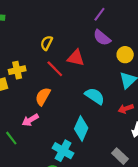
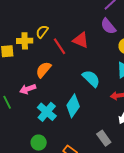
yellow semicircle: (47, 43) -> (42, 32), moved
cyan cross: (63, 151) -> (47, 112), moved

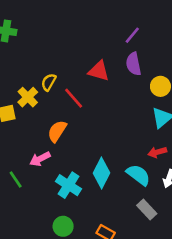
purple semicircle: (108, 26) -> (134, 64), turned 36
red triangle: (81, 40) -> (99, 71), moved
yellow cross: (25, 41) -> (28, 97), turned -35
cyan semicircle: (91, 79) -> (138, 175), moved

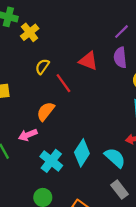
yellow cross: (28, 97) -> (30, 32), moved

